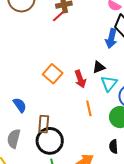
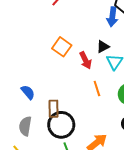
orange square: (53, 74) -> (62, 47), moved

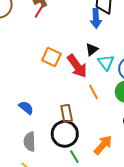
red arrow: (86, 60) -> (77, 66), size x1.4
brown rectangle: (54, 109) -> (67, 113), moved

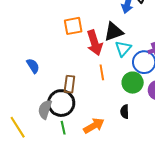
black triangle: (92, 50) -> (114, 32), size x1.5
orange square: (51, 57) -> (73, 26), turned 36
gray semicircle: (30, 142) -> (45, 109), moved

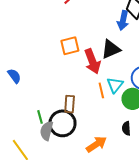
cyan triangle: (123, 48) -> (115, 85), moved
blue semicircle: (33, 66) -> (14, 76), moved
green line: (63, 128) -> (40, 117), moved

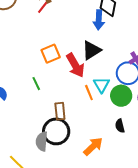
green line: (40, 117) -> (36, 84), moved

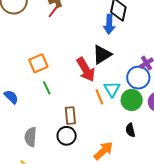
orange square: (51, 54) -> (38, 63), moved
black circle: (56, 131) -> (67, 136), size x0.7
gray semicircle: (42, 141) -> (31, 137), moved

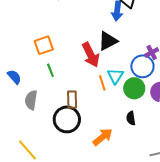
black circle: (67, 136) -> (67, 119), size x1.4
gray semicircle: (31, 137) -> (31, 100), moved

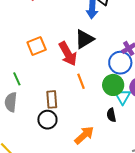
orange square: (44, 45) -> (37, 46), moved
green line: (50, 70) -> (17, 79), moved
cyan triangle: (115, 76) -> (123, 97), moved
black circle: (67, 119) -> (47, 120), size x0.7

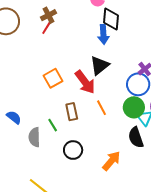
green line: (17, 79) -> (53, 125), moved
brown rectangle: (52, 99) -> (72, 112), moved
black semicircle: (111, 115) -> (136, 137), size x1.5

